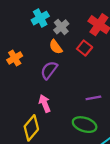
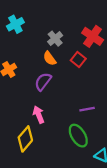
cyan cross: (40, 18) -> (15, 24), moved
green ellipse: (85, 125) -> (78, 136), turned 40

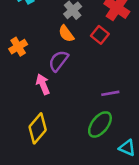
pink arrow: (39, 115) -> (43, 84), moved
green ellipse: (78, 136) -> (100, 124), turned 70

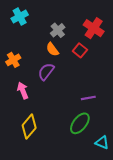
pink arrow: (43, 84) -> (23, 91), moved

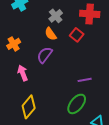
red cross: (94, 28) -> (90, 14), turned -30

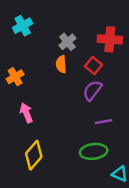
orange semicircle: (51, 34) -> (61, 64), turned 32
purple semicircle: (45, 55) -> (92, 90), moved
green ellipse: (77, 104) -> (94, 151), turned 45

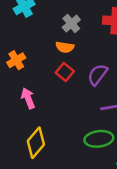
orange semicircle: (61, 64) -> (65, 47), turned -77
red square: (94, 66) -> (65, 72), moved

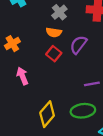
purple semicircle: (98, 75) -> (78, 45), moved
yellow diamond: (36, 143) -> (47, 114), moved

